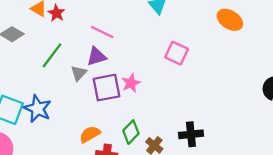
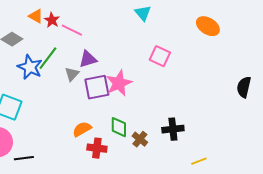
pink line: (102, 32) -> (72, 30), moved
pink star: (131, 83) -> (119, 83), size x1.5
blue star: (38, 109) -> (30, 67), moved
green diamond: (131, 132) -> (119, 127), turned -45

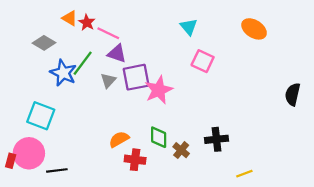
cyan triangle: (143, 13) -> (189, 27), moved
purple triangle: (88, 59) -> (117, 54), moved, turned 36
purple square: (97, 87) -> (136, 77), moved

